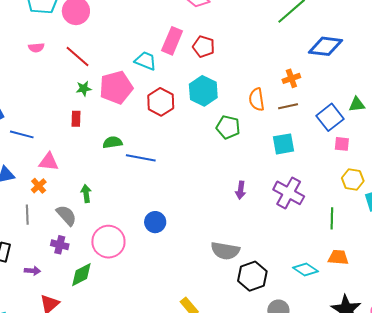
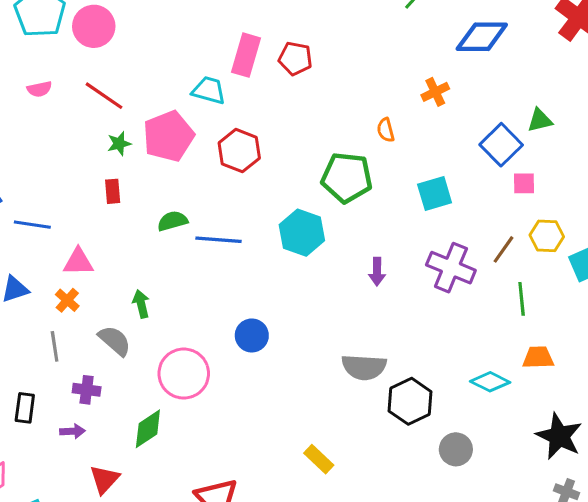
cyan hexagon: (203, 91) -> (302, 233), moved
orange semicircle: (257, 99) -> (386, 130), size x0.7
brown line: (288, 106) -> (503, 249), moved, turned -36
green pentagon: (228, 127) -> (347, 177), size x1.4
purple cross: (60, 245) -> (87, 390), moved

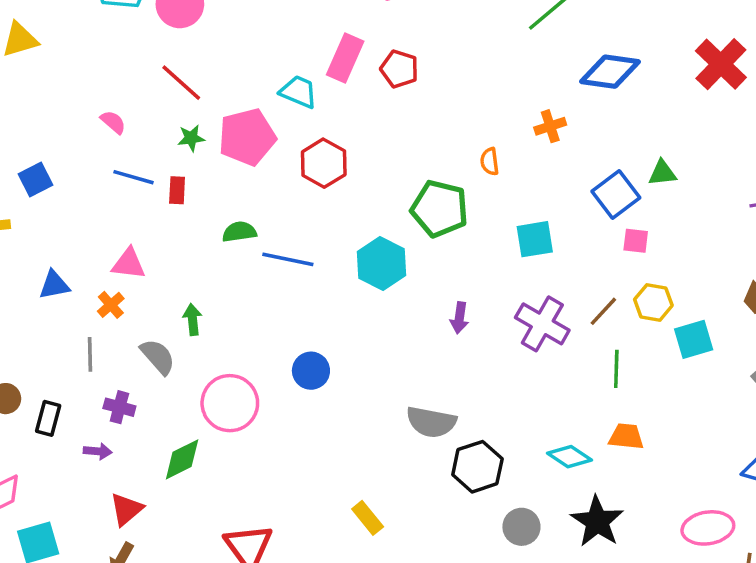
pink semicircle: (39, 89) -> (113, 122), moved, turned -135
blue line: (32, 225) -> (133, 177), moved
black star: (559, 436) -> (597, 521), moved

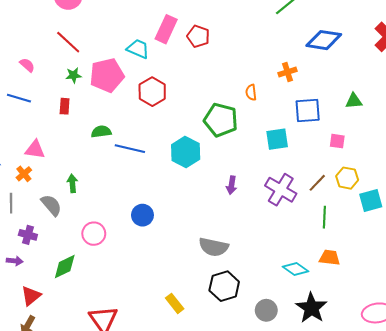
blue line: (133, 177) -> (19, 98), moved
blue square: (616, 194) -> (308, 110), moved, turned 32
pink circle: (230, 403) -> (94, 234), size x0.7
black hexagon: (477, 467) -> (224, 286), moved

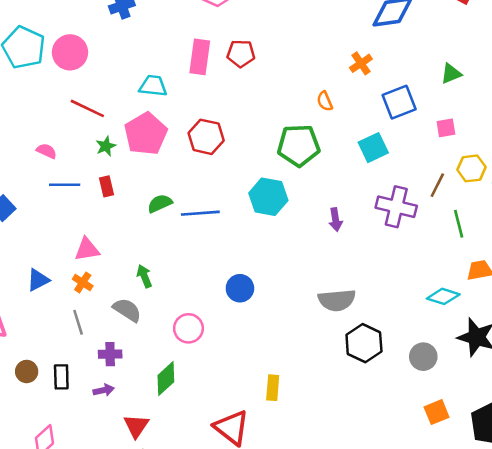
cyan trapezoid: (138, 49) -> (153, 86), moved
blue line: (19, 98) -> (65, 185), moved
yellow rectangle: (175, 303) -> (273, 388), moved, turned 60

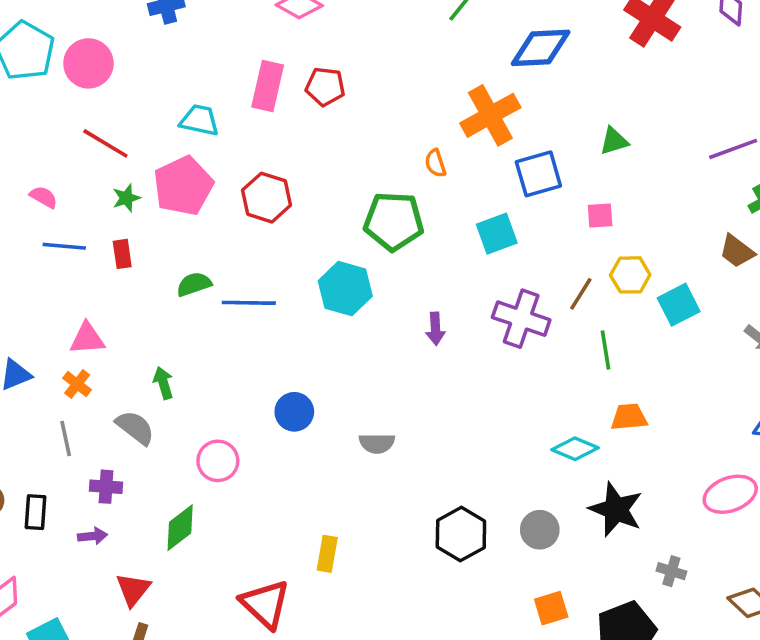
orange cross: (361, 63) -> (490, 115), size x1.8
gray semicircle: (337, 300) -> (377, 443), moved, size x0.7
black hexagon: (364, 343) -> (461, 534), moved

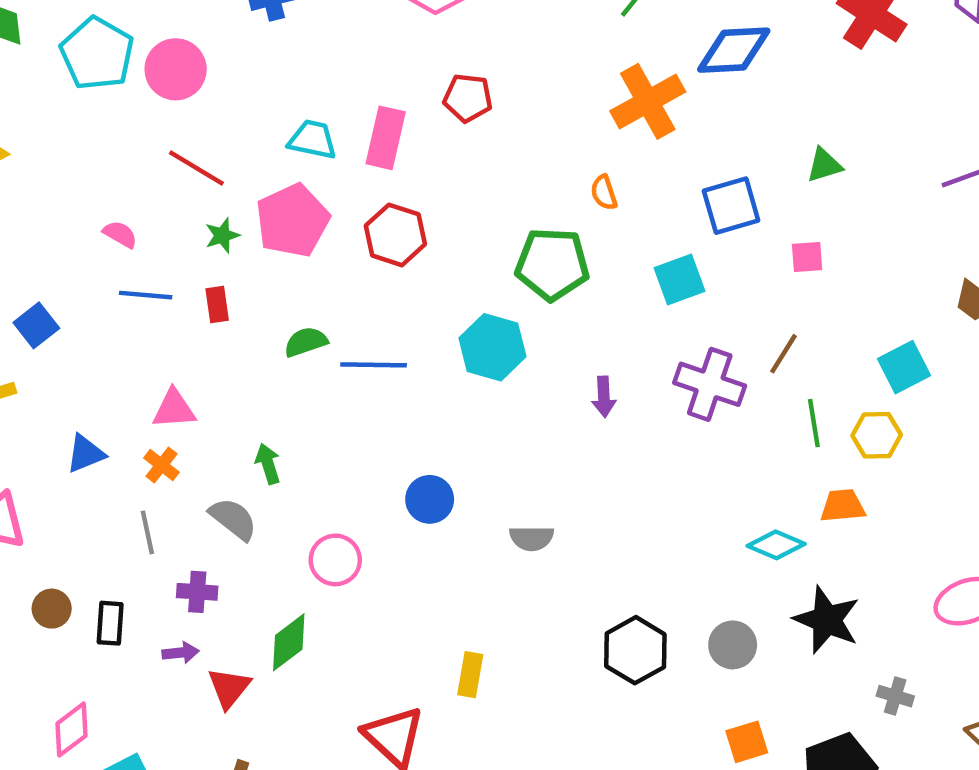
pink rectangle: (268, 86) -> (386, 138), moved
orange cross: (490, 115) -> (648, 101), moved
yellow hexagon: (630, 275) -> (877, 435), moved
red triangle: (133, 589) -> (229, 688), moved

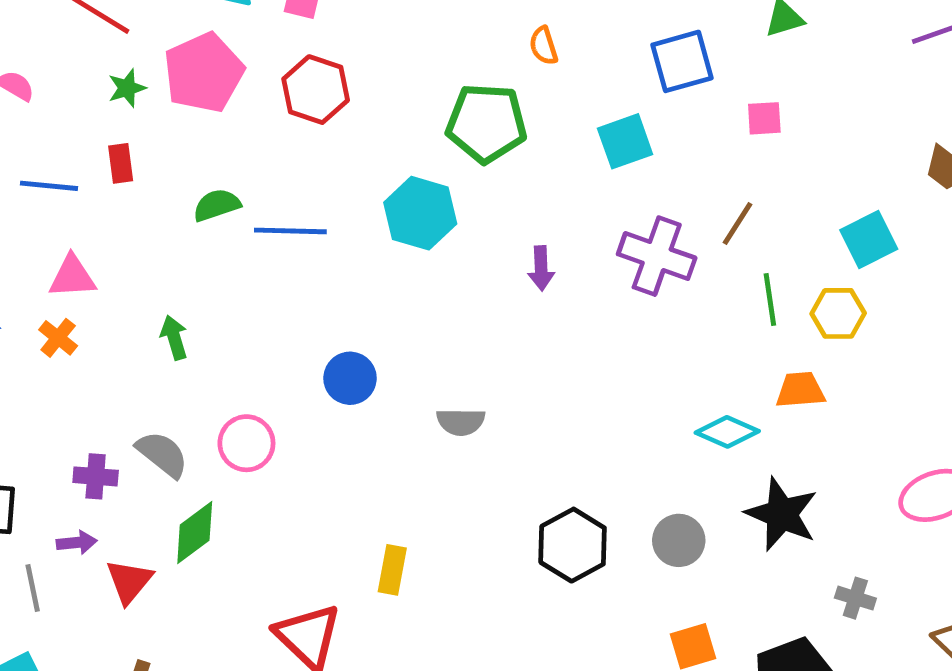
blue line: (146, 295) -> (49, 186), moved
gray semicircle: (233, 519) -> (162, 454), moved
gray line: (147, 532) -> (33, 588), moved

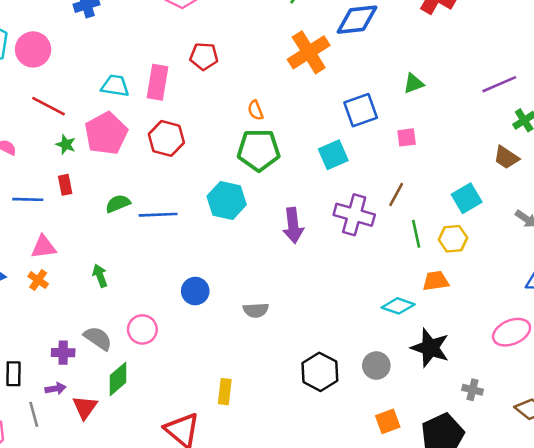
orange semicircle: (543, 46) -> (255, 110), moved
green star: (127, 88) -> (66, 144), turned -30
purple arrow: (541, 268) -> (293, 226), size x1.5

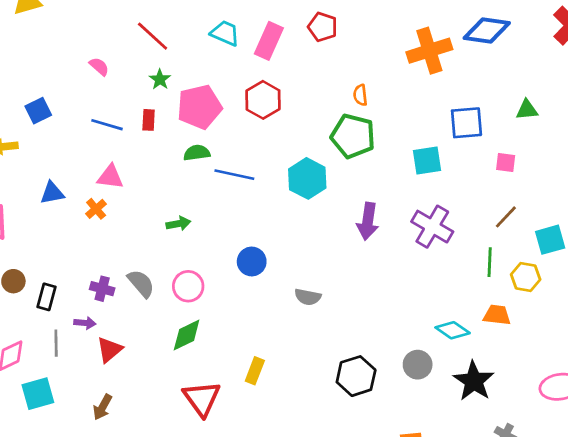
pink pentagon: (106, 133) -> (199, 107), moved
brown line: (396, 194) -> (506, 217), moved
green arrow: (100, 276) -> (178, 224), moved, turned 85
gray circle: (376, 366) -> (418, 365), moved
green diamond: (118, 379) -> (187, 335), moved

